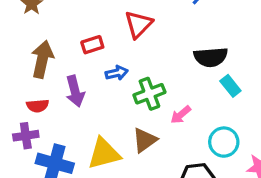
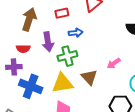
green cross: (149, 94) -> (67, 56), moved
brown triangle: (145, 140) -> (89, 77), turned -42

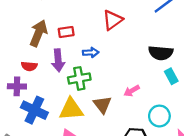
red rectangle: (62, 13) -> (66, 32), moved

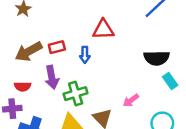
red triangle: (113, 20) -> (103, 30), turned 40
brown arrow: (38, 33) -> (29, 52), turned -135
blue arrow: (91, 52) -> (85, 55), moved, turned 98

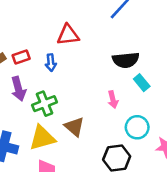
pink arrow: (131, 100) -> (113, 100), moved, turned -63

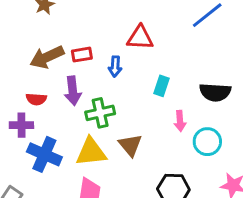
black semicircle: (126, 60) -> (215, 92), moved
cyan rectangle: (142, 83) -> (161, 86), moved, turned 49
cyan circle: (137, 127) -> (207, 142), moved

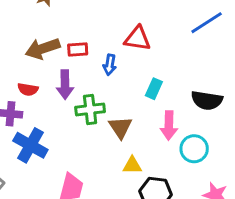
pink arrow: (180, 121) -> (169, 125), size x1.4
brown triangle: (130, 145) -> (120, 127), moved
yellow triangle: (91, 152) -> (132, 165), moved, size x0.6

